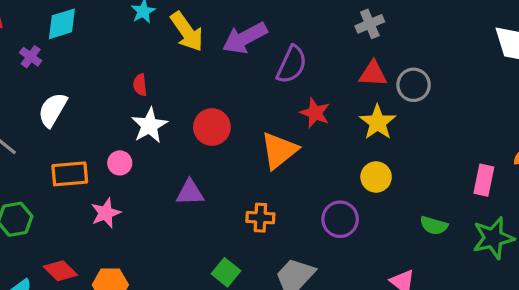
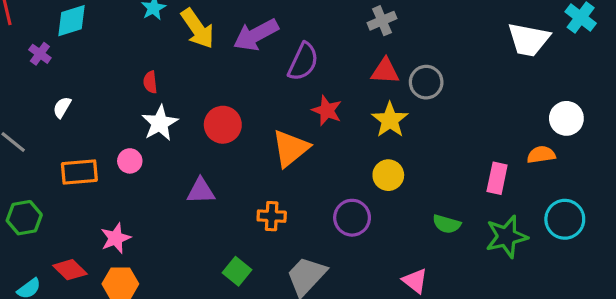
white semicircle: (53, 110) -> (62, 107), size x0.6
pink star: (106, 213) -> (116, 238), moved

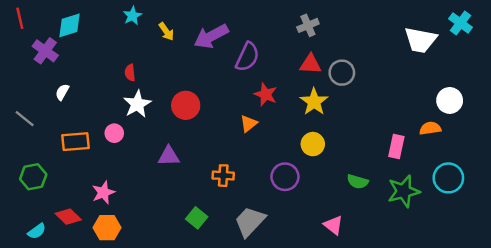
yellow arrow: (198, 29) -> (166, 31), size x0.6
purple cross: (40, 54) -> (45, 51), size x1.5
orange triangle: (291, 148) -> (249, 123), moved, size x0.6

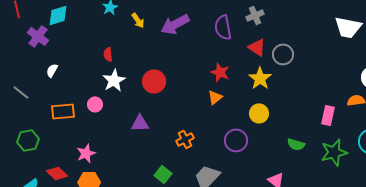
purple semicircle: (247, 57) -> (223, 27), moved, turned 145
red triangle: (310, 64) -> (257, 47), turned 30
orange triangle: (249, 123) -> (215, 97), moved
orange cross: (223, 176) -> (185, 139), turned -30

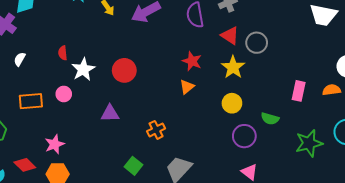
red semicircle: (108, 54) -> (63, 53), moved
pink rectangle: (328, 115) -> (299, 91), moved
purple circle: (236, 140) -> (244, 136), moved
green semicircle: (296, 144) -> (270, 119), moved

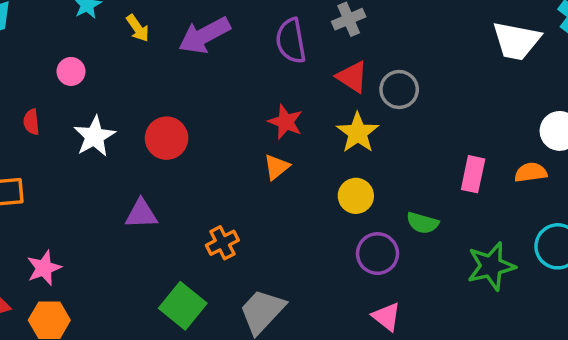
red semicircle: (63, 53) -> (31, 122), moved
pink circle: (64, 94) -> (71, 71), moved
green square: (134, 166) -> (183, 306), size x1.4

